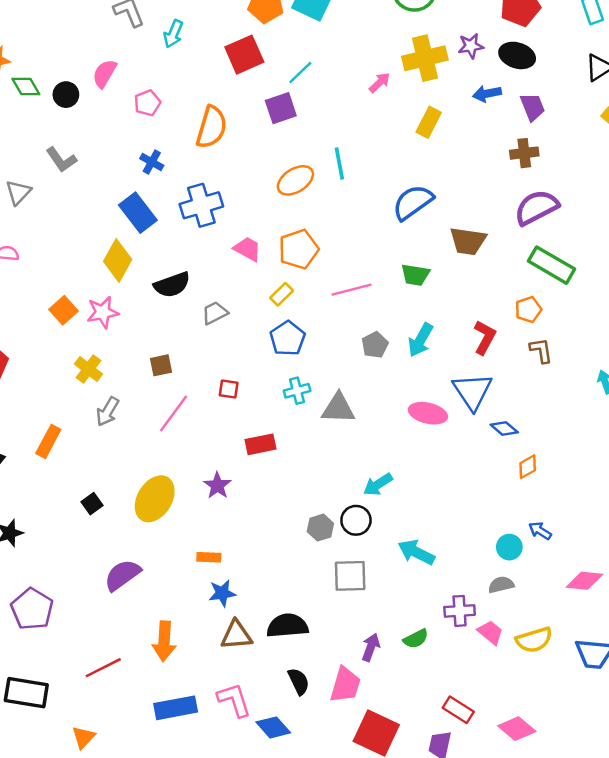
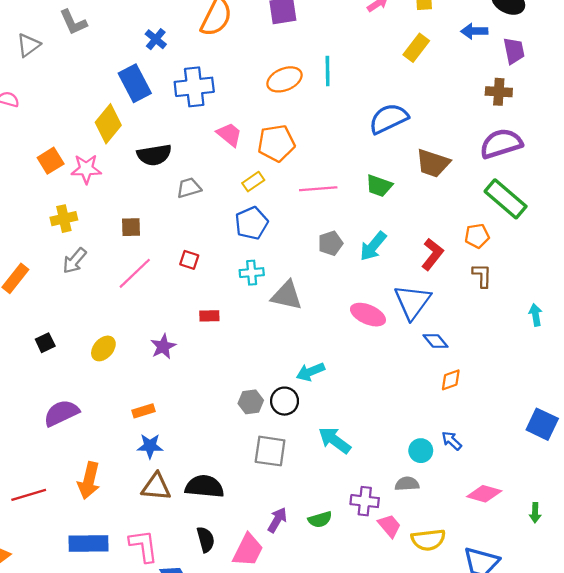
yellow cross: (88, 369) -> (64, 219), turned 30
red rectangle: (261, 444) -> (209, 316), size x0.7
yellow ellipse: (155, 499) -> (103, 348), size x0.6
orange rectangle: (209, 557) -> (144, 411), turned -30

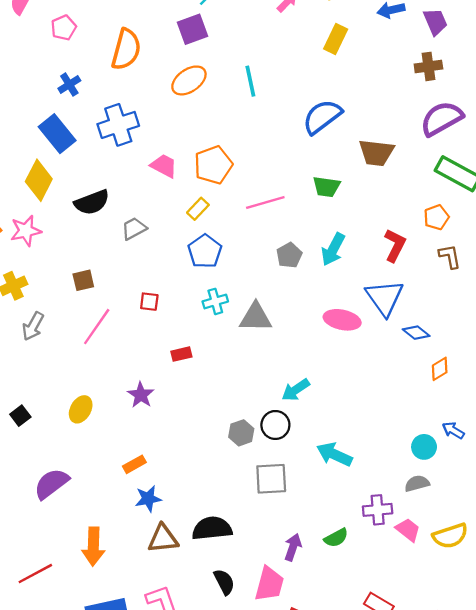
blue cross: (156, 39) -> (69, 85), turned 30
orange ellipse: (285, 79) -> (189, 80), moved

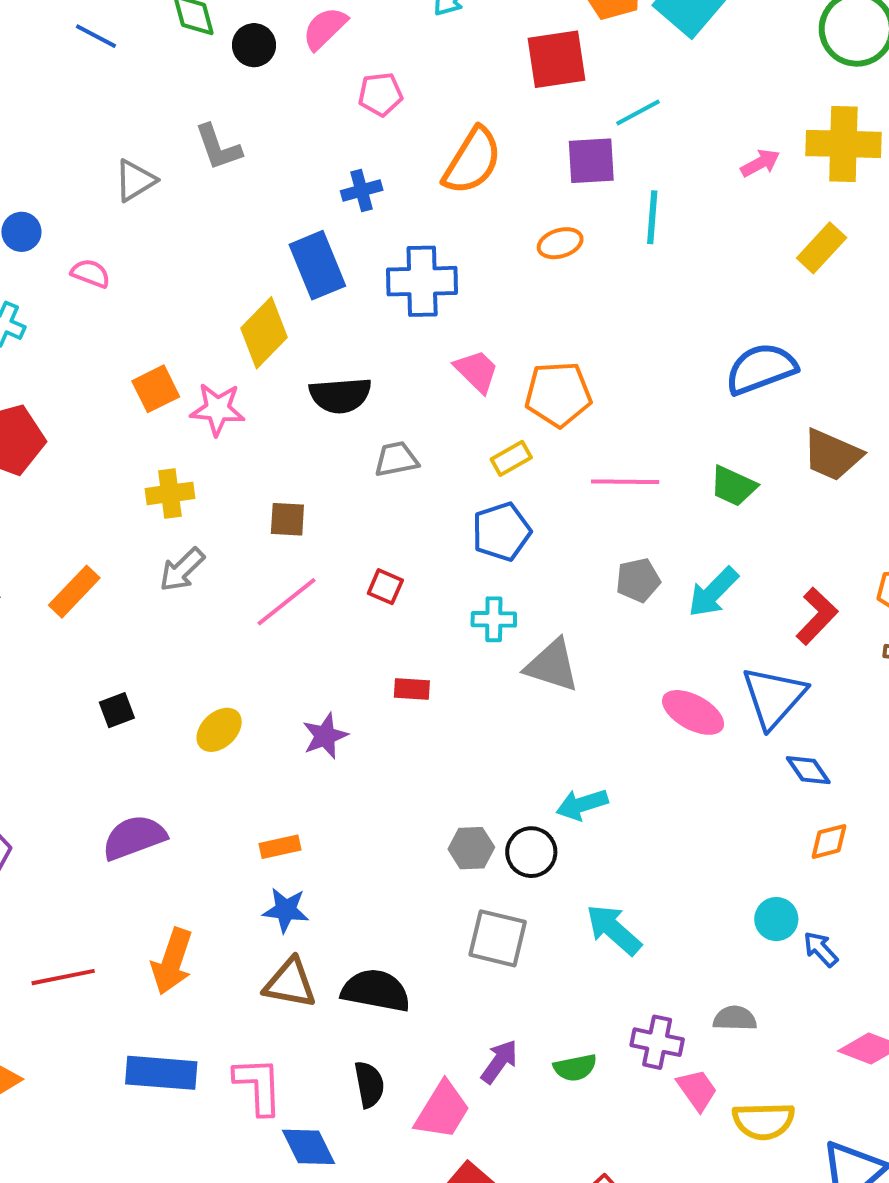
orange ellipse: (189, 80) -> (560, 243), size x0.7
cyan line: (250, 81) -> (652, 217), moved
cyan circle: (424, 447) -> (776, 919), moved

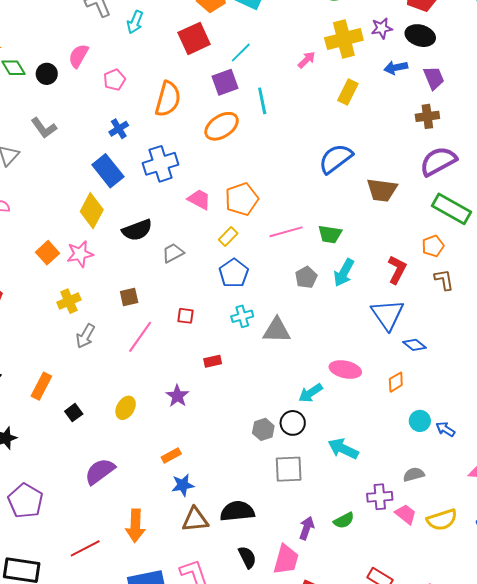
orange ellipse: (560, 243) -> (222, 126), size x1.6
green trapezoid: (733, 486) -> (330, 234), moved
orange rectangle: (74, 592) -> (41, 386), moved
pink ellipse: (693, 712) -> (345, 369), moved
orange diamond: (829, 841) -> (396, 382), moved

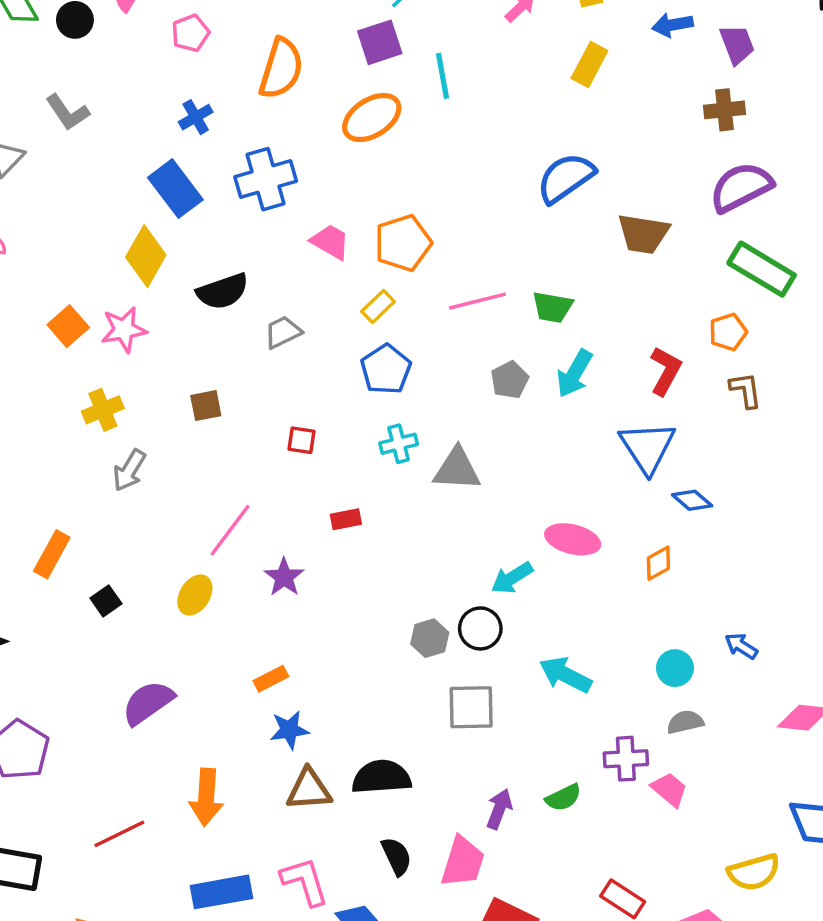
pink line: (140, 337) -> (230, 530), moved
cyan circle: (420, 421) -> (675, 668), moved
yellow semicircle: (442, 520) -> (754, 872), moved

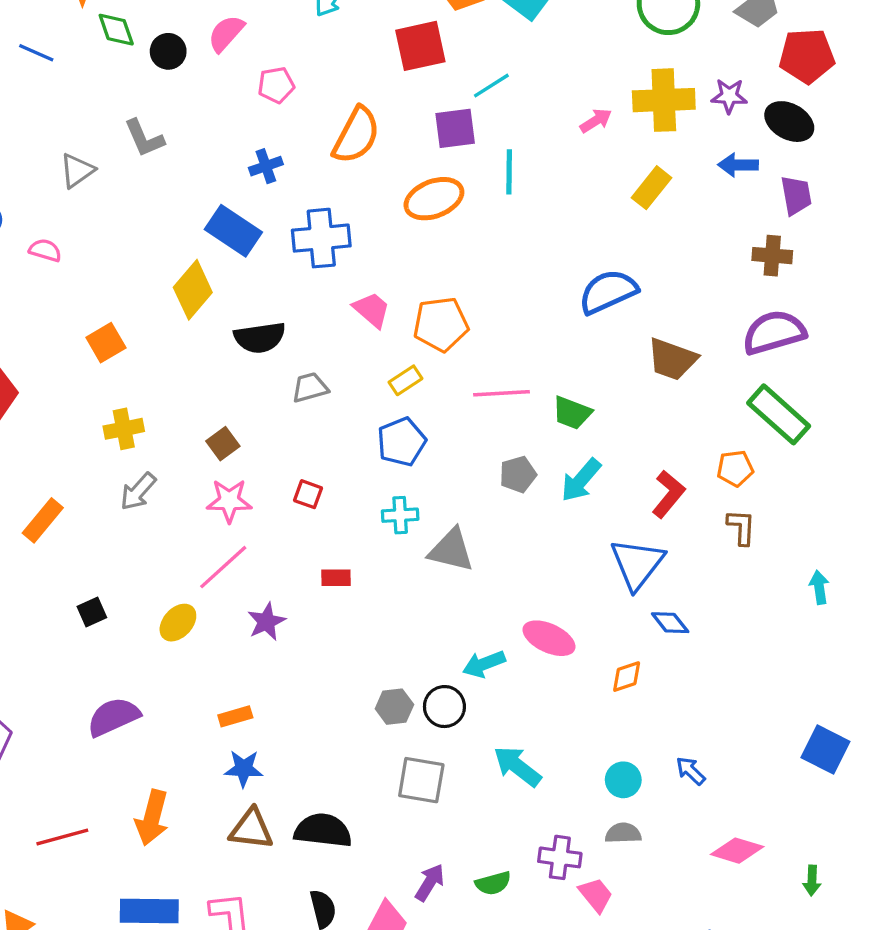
blue rectangle: (175, 189) -> (233, 231), turned -30
pink star: (124, 330) -> (229, 501), moved
brown square: (206, 406) -> (223, 444), turned -36
orange rectangle: (52, 554) -> (43, 520), moved

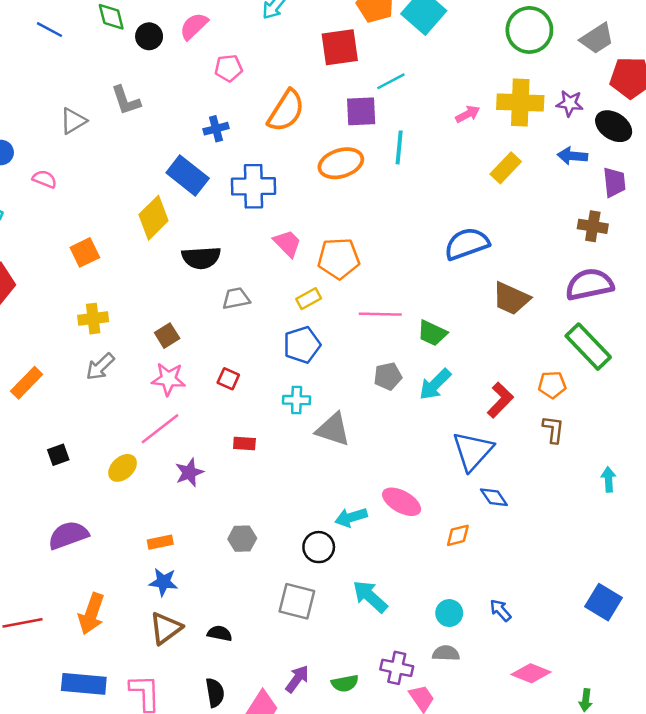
gray hexagon: (394, 707) -> (242, 539), moved
brown triangle: (251, 829) -> (166, 628), turned -48
black semicircle: (323, 830) -> (220, 633), size x0.6

